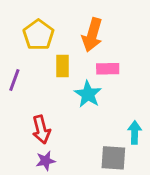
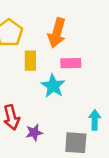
purple star: (45, 161) -> (34, 133), moved

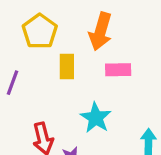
cyan star: (53, 86) -> (96, 118), moved

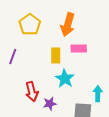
yellow rectangle: (67, 67) -> (56, 56), moved

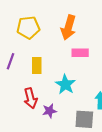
yellow pentagon: (30, 25) -> (28, 27), turned 30
yellow rectangle: (56, 56) -> (37, 65), moved

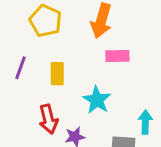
yellow pentagon: (28, 27) -> (46, 21), turned 30

